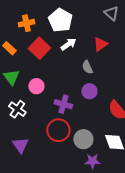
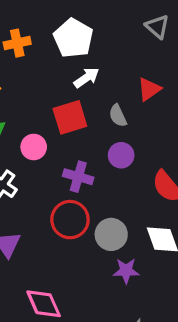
red triangle: (100, 44) -> (149, 89), moved
red square: (39, 48) -> (70, 117), moved, turned 30

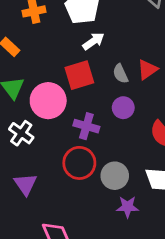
red triangle: (149, 89) -> (147, 69), moved
pink circle: (34, 147) -> (48, 101), size x1.6

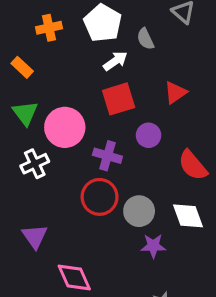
gray semicircle: (120, 74) -> (145, 39), moved
red square: (79, 75) -> (119, 99), moved
white cross: (21, 133) -> (35, 164), turned 30
purple triangle: (26, 184) -> (35, 236), moved

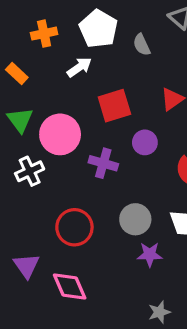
white arrow: (115, 61) -> (79, 67), moved
red circle: (100, 197) -> (74, 227), moved
purple triangle: (35, 236) -> (26, 266), moved

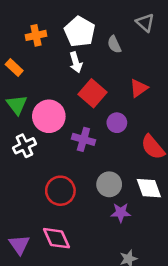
white arrow: (79, 67) -> (76, 62), moved, turned 108
red square: (114, 106) -> (92, 93), turned -32
purple triangle: (26, 266) -> (19, 245), moved

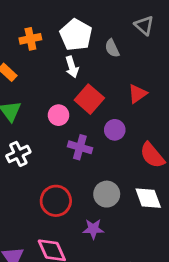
pink circle: (49, 116) -> (59, 115), moved, size x0.6
purple star: (121, 213) -> (93, 229), moved

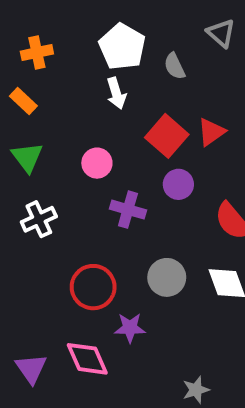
orange cross: (30, 39) -> (37, 53), moved
red square: (89, 99) -> (167, 136), moved
purple star: (93, 229) -> (130, 328), moved

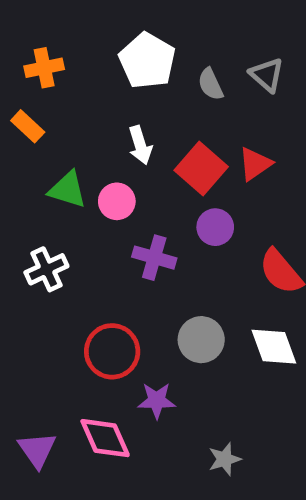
gray triangle: (221, 33) -> (267, 75), moved
white arrow: (116, 93) -> (140, 145), moved
green triangle: (27, 157) -> (68, 190), moved, turned -36
gray star: (196, 390) -> (225, 459), moved

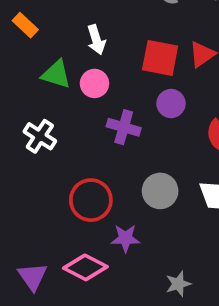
white arrow: (140, 145) -> (96, 40), moved
red square: (201, 169) -> (160, 58), turned -30
white cross: (46, 269) -> (40, 136), turned -32
pink diamond: (105, 438) -> (85, 267), turned -39

